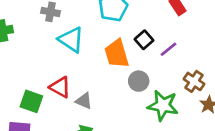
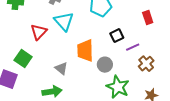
orange trapezoid: (117, 54) -> (85, 51), moved
brown cross: (194, 81) -> (146, 64), moved
red triangle: (60, 87) -> (39, 32), moved, turned 30

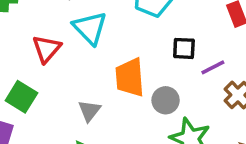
black square: (117, 36) -> (184, 48), turned 32
gray triangle: (61, 68) -> (89, 111), turned 32

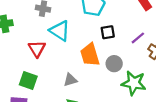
black square: (184, 48) -> (108, 32), moved
gray triangle: (89, 111) -> (70, 80), turned 48

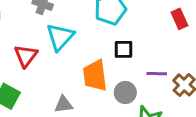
cyan triangle: (60, 31) -> (60, 37), turned 30
purple line: (138, 38) -> (157, 74), moved, turned 32

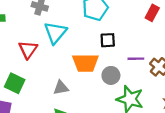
red rectangle: (179, 19) -> (152, 13), turned 56
orange trapezoid: (95, 75) -> (85, 63), turned -80

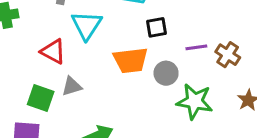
red triangle: (28, 50) -> (53, 52), turned -30
gray triangle: (61, 88) -> (72, 86), moved

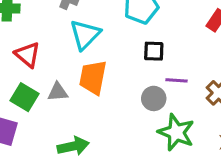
purple line: (196, 47) -> (176, 80), moved
red triangle: (53, 52) -> (28, 55), moved
orange trapezoid: (131, 60) -> (93, 77), moved, turned 96

